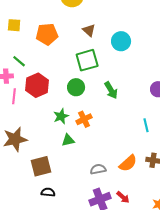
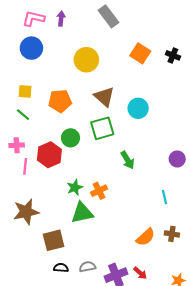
brown triangle: (89, 30) -> (104, 97), size x1.5
green line: (19, 61) -> (23, 115), moved
green circle: (76, 87) -> (71, 138), moved
green triangle: (68, 140) -> (82, 213), size x1.6
gray semicircle: (98, 169) -> (87, 267), moved

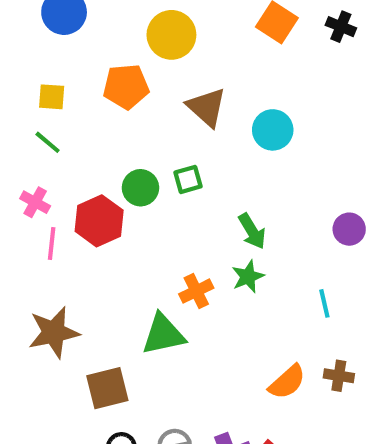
orange pentagon: (60, 101) -> (126, 87), moved
green square: (102, 128) -> (188, 179), moved, size x0.6
pink cross: (17, 145) -> (35, 202), turned 32
green star: (75, 187) -> (248, 277), moved

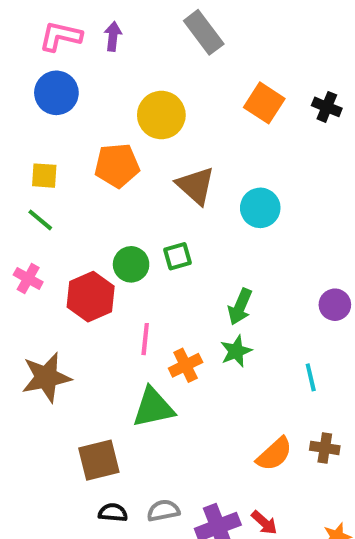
green arrow: (252, 231) -> (240, 307), turned 54
pink line: (52, 244) -> (145, 339), moved
brown star: (54, 332) -> (46, 377), moved

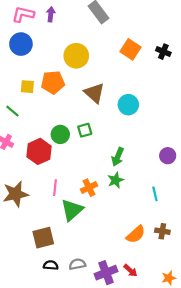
yellow square: (44, 176) -> (27, 87), moved
pink line: (145, 339) -> (55, 188), moved
green triangle: (153, 408) -> (72, 210), turned -30

